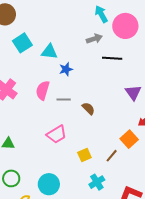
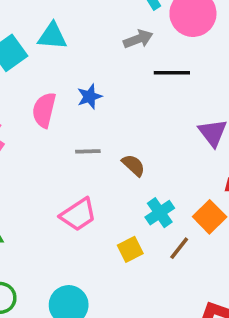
cyan triangle: (49, 52) -> (52, 36), moved
pink semicircle: (43, 90) -> (44, 110), moved
cyan cross: (97, 182) -> (160, 213), moved

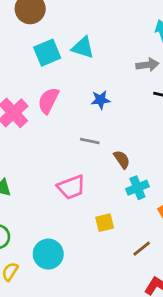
pink semicircle: (44, 110) -> (48, 101), moved
cyan cross: (160, 213) -> (137, 188), moved
brown line: (179, 248) -> (142, 249), moved

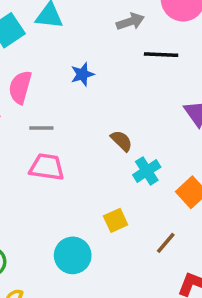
gray line: (90, 141) -> (41, 128), moved
pink trapezoid: (71, 187) -> (47, 167), moved, turned -140
cyan circle: (48, 254) -> (73, 255), moved

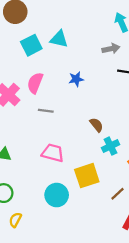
pink trapezoid: (47, 167) -> (53, 153), moved
yellow square: (116, 220) -> (87, 176), size x1.6

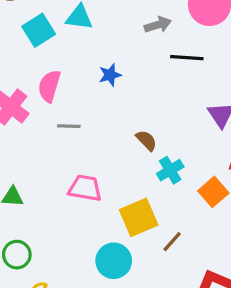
brown line: (117, 194) -> (172, 242), moved
cyan circle: (57, 195) -> (114, 261), moved

